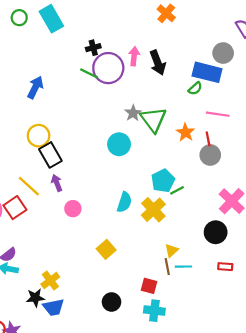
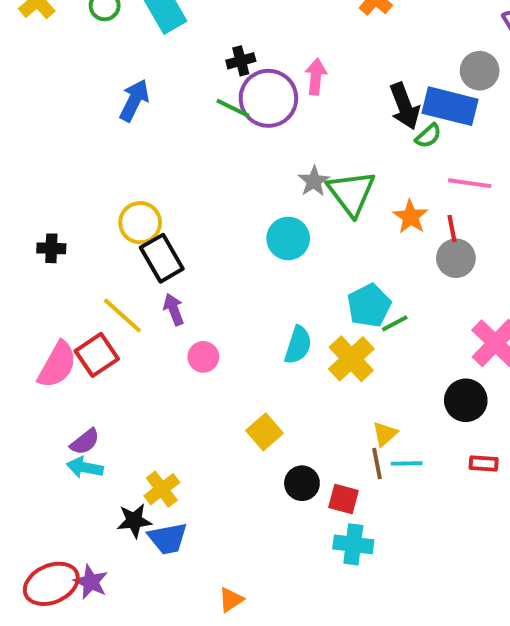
black arrow: (158, 63) -> (405, 106), moved
blue arrow: (35, 87) -> (134, 100), moved
black circle: (112, 302) -> (302, 483), moved

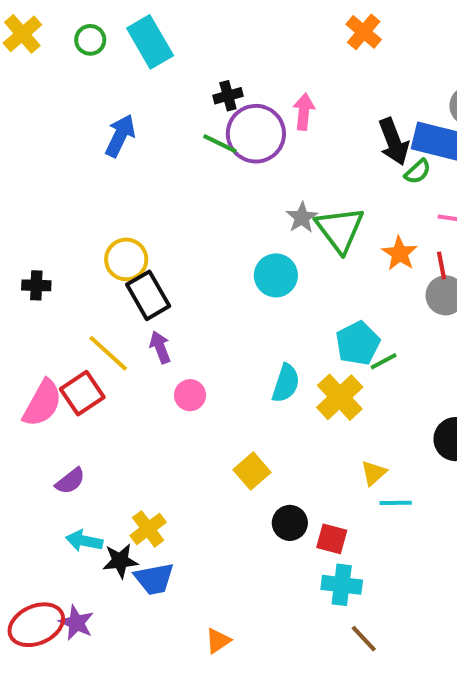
brown line: (377, 463) -> (364, 639), moved, turned -32
cyan arrow: (85, 467) -> (84, 541), moved

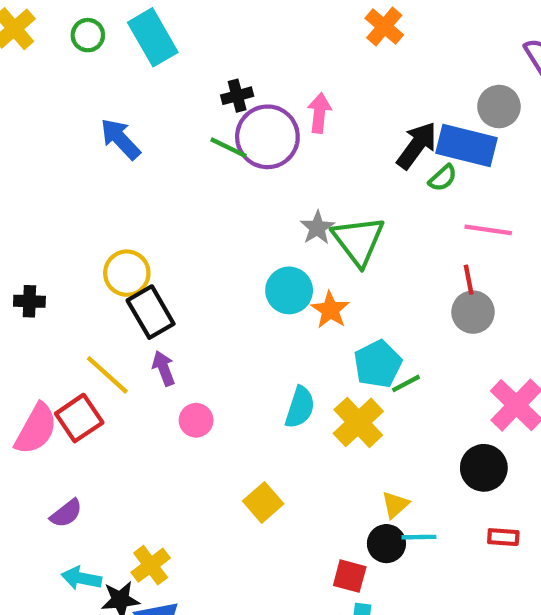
blue arrow: (120, 136) -> (120, 139), turned -69
black arrow: (394, 142) -> (417, 145), turned -123
orange star: (400, 253) -> (330, 310), moved
black circle: (290, 523) -> (386, 544), moved

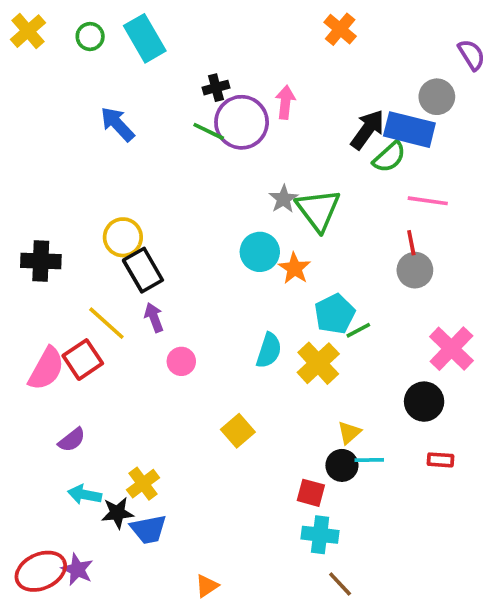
green semicircle: (443, 178) -> (389, 157), size x1.4
black cross: (29, 301) -> (41, 261), size x1.5

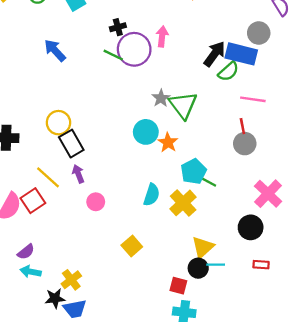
green line: (358, 330) -> (209, 182), turned 56
yellow triangle: (349, 433) -> (203, 247), size x1.5
cyan arrow: (85, 495) -> (31, 272), moved

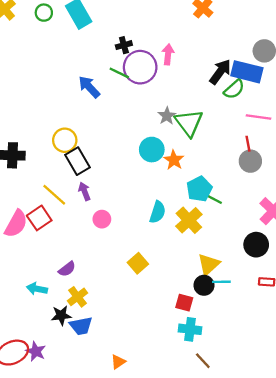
blue arrow: (55, 50) -> (89, 87), moved
purple semicircle: (26, 252) -> (67, 269), moved

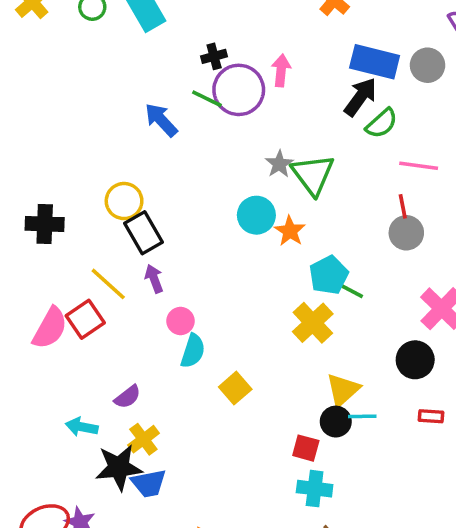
blue rectangle: (247, 72) -> (375, 62), moved
cyan semicircle: (158, 212) -> (193, 351), moved
black star: (61, 315) -> (119, 467), size x1.5

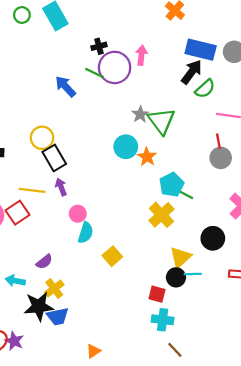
yellow line: (108, 284) -> (32, 190), turned -35
black circle: (415, 360) -> (213, 238), moved

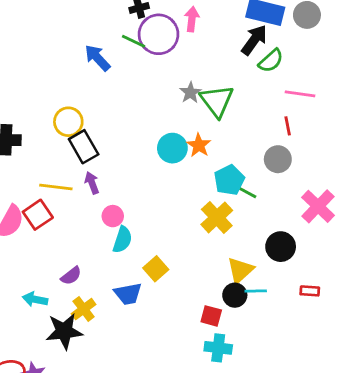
cyan circle: (126, 147) -> (172, 148), moved
gray circle: (221, 158) -> (278, 159), moved
blue trapezoid: (58, 316) -> (128, 294), moved

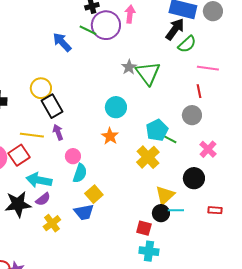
orange star: (199, 145) -> (110, 136), moved
pink cross: (318, 206) -> (208, 149), moved, size x0.7
yellow square: (156, 269) -> (94, 194), moved
cyan arrow: (35, 299) -> (39, 180), moved, size x1.4
black star: (64, 331) -> (18, 204), moved

